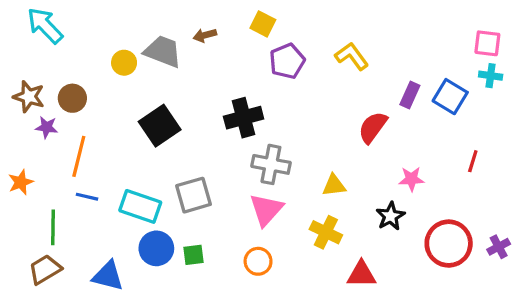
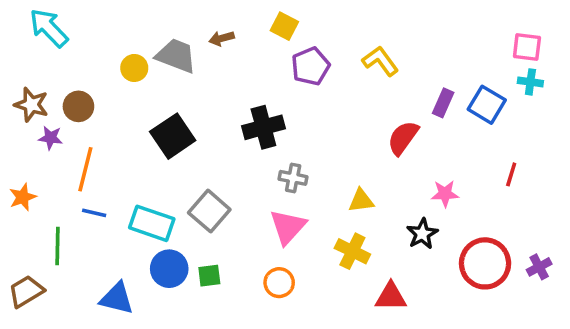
gray cross: (271, 164) -> (293, 178), size x0.7
gray square: (193, 195) -> (209, 211), turned -33
brown trapezoid: (45, 269) -> (26, 291), moved

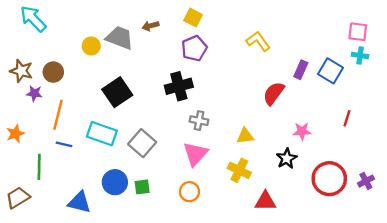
purple pentagon: (311, 66) -> (194, 48), moved
cyan rectangle: (152, 223) -> (102, 134), moved

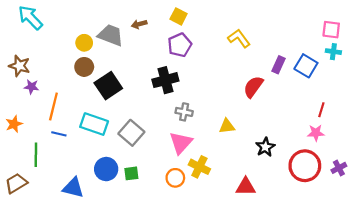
brown circle: (53, 72) -> (84, 67), moved
pink star: (302, 131) -> (316, 133), moved
yellow cross: (239, 170) -> (199, 167), moved

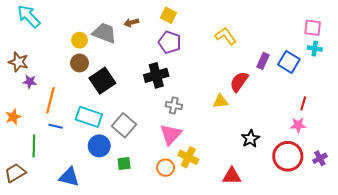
purple pentagon: (180, 45) -> (170, 42), turned -30
yellow triangle: (227, 126) -> (220, 101), moved
blue circle: (106, 169) -> (99, 146), moved

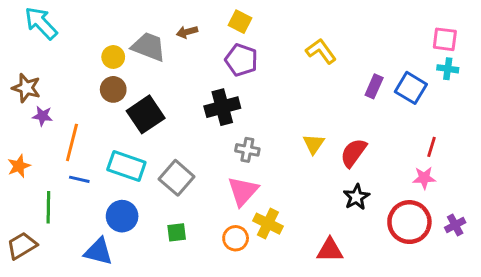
red semicircle: (239, 82) -> (353, 153), moved
yellow triangle: (220, 101) -> (314, 144), turned -49
blue circle: (99, 146) -> (122, 216), moved

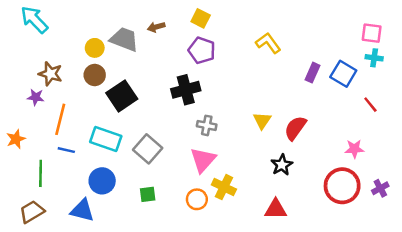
brown star: (26, 88) -> (50, 74), moved
red line: (432, 147) -> (370, 105), moved, turned -56
black star: (356, 197) -> (282, 165), moved
brown trapezoid: (22, 246) -> (32, 212), moved

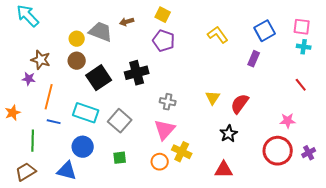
blue square: (343, 74) -> (265, 31), moved, turned 30
black cross: (186, 90) -> (137, 73), moved

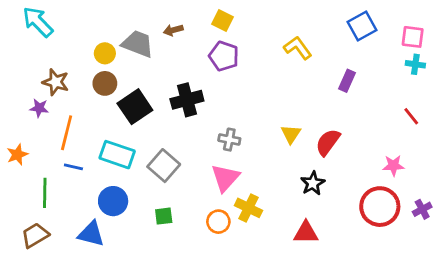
blue square: (265, 31) -> (362, 26), moved

